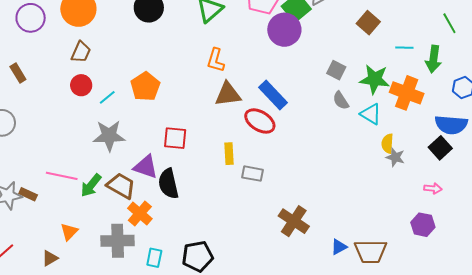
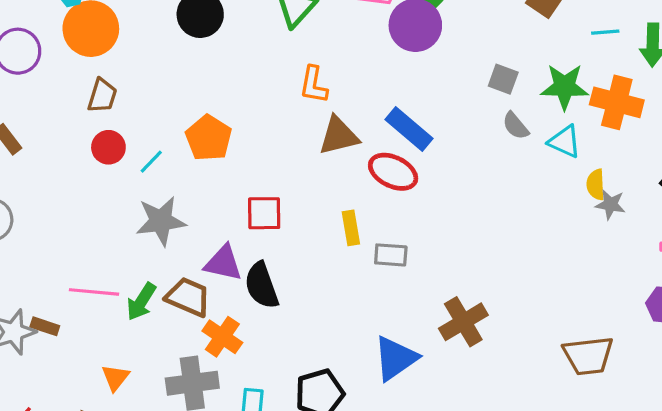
brown cross: (294, 221) -> (463, 322), turned 32
blue triangle: (339, 247) -> (395, 358), moved, size x1.8

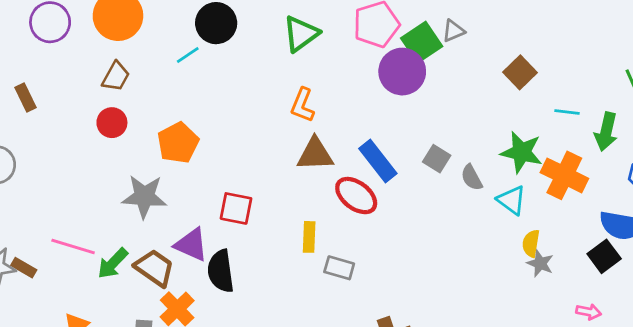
gray square: (503, 79) -> (437, 159), moved
orange pentagon: (209, 138) -> (178, 143), moved
cyan line: (151, 162) -> (188, 55), moved

